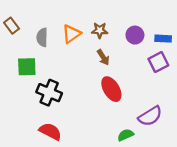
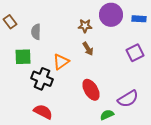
orange triangle: (71, 34) -> (61, 62), moved
purple circle: (135, 35) -> (111, 15), moved, size x1.5
blue rectangle: (163, 39) -> (139, 19), moved
red ellipse: (111, 89) -> (91, 90), moved

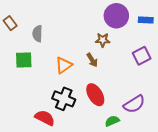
brown star: (85, 26) -> (103, 40), moved
brown arrow: (88, 49) -> (92, 60), moved
black cross: (42, 79) -> (64, 99), moved

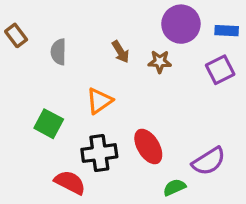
purple square: (142, 56) -> (220, 70), moved
green square: (24, 60) -> (49, 124), moved, turned 30
brown arrow: (92, 60) -> (121, 52), moved
black cross: (64, 99) -> (99, 153), turned -30

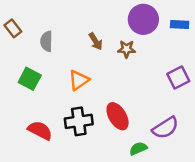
purple square: (220, 70) -> (178, 77), moved
green square: (49, 124) -> (30, 79), moved
red semicircle: (70, 182) -> (40, 130), moved

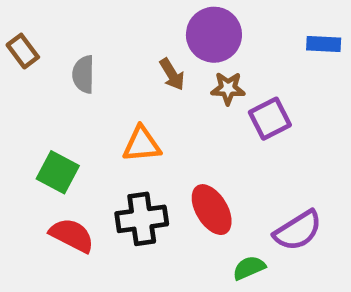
purple circle: (143, 19) -> (214, 35), moved
purple square: (178, 77) -> (270, 119), moved
green square: (30, 79) -> (58, 172), moved
orange triangle: (79, 80) -> (142, 144), turned 30

